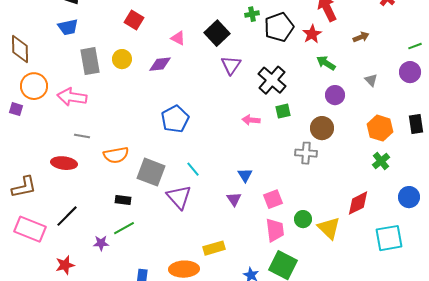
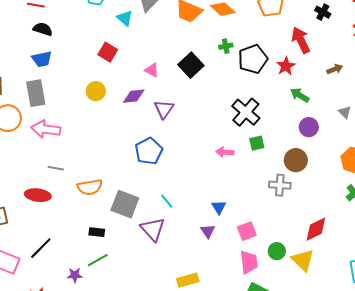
gray rectangle: (90, 61) -> (36, 93), moved
purple triangle: (231, 65) -> (164, 109), moved
red diamond: (358, 203) -> (316, 229), moved

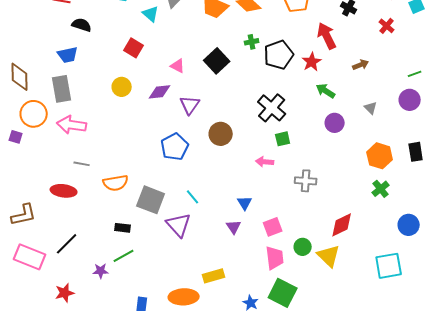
black semicircle: (43, 29) -> (82, 25), moved
pink arrow: (225, 152) -> (265, 162), moved
brown circle: (296, 160) -> (221, 134), moved

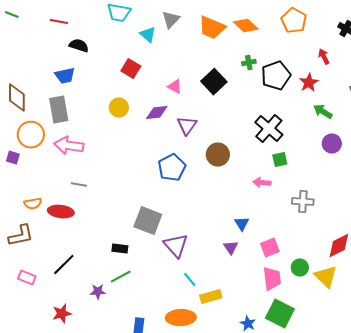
red arrow: (327, 36) -> (324, 57), size x0.6
orange semicircle: (116, 183) -> (33, 204), moved, size x0.7
cyan line: (193, 197) -> (190, 280), moved
pink rectangle: (30, 257) -> (27, 278), size x0.6

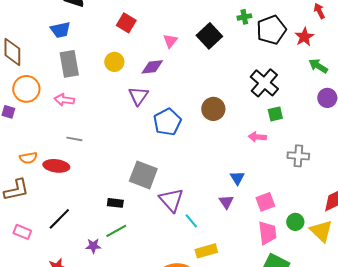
pink triangle: (175, 87) -> (170, 41), turned 42
gray rectangle: (59, 110) -> (69, 64), moved
purple triangle: (187, 126) -> (138, 96), moved
pink arrow: (69, 146) -> (64, 100), size x0.7
cyan line: (190, 280) -> (191, 221), moved

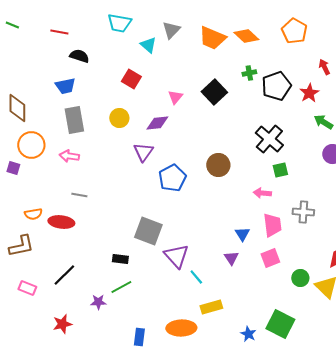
pink trapezoid: (267, 233) -> (272, 225), moved

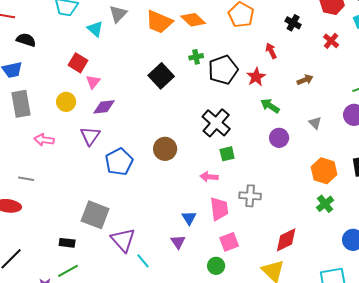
pink triangle: (175, 97) -> (93, 82), moved
pink arrow: (69, 156) -> (44, 140), moved
pink square: (270, 258) -> (229, 242), moved
green circle: (300, 278) -> (216, 266), moved

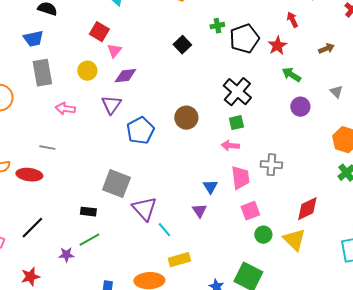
black square: (161, 76) -> (182, 45), size x0.7
green square: (227, 154) -> (236, 123), moved
green circle: (216, 266) -> (263, 235), moved

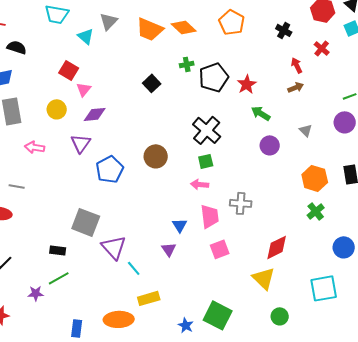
red arrow: (292, 20) -> (297, 65), moved
green circle: (263, 235) -> (280, 316), moved

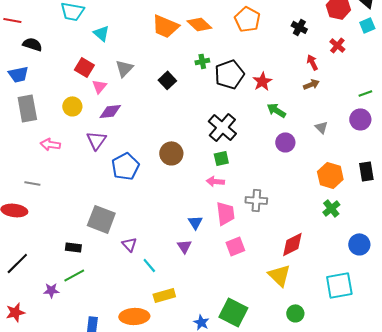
gray triangle: (109, 21) -> (124, 68), moved
purple triangle: (114, 247) -> (129, 244), size x0.6

